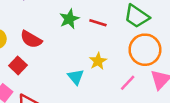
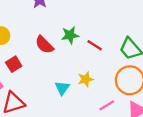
red semicircle: (31, 39) -> (44, 45), moved

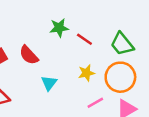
red semicircle: (44, 45) -> (29, 55), moved
yellow star: (86, 79) -> (86, 73), moved

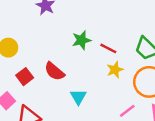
yellow star: (86, 73) -> (115, 70), moved

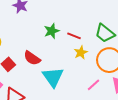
cyan triangle: (78, 97) -> (53, 77), size x1.6

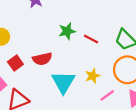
yellow star: (81, 53) -> (93, 76), moved
red semicircle: (32, 58) -> (42, 59), turned -54

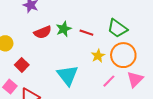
red semicircle: (42, 59) -> (43, 32), moved
yellow star: (93, 76) -> (98, 56), moved

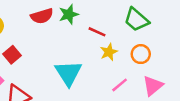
red line: (86, 33) -> (97, 32), moved
orange circle: (123, 55) -> (141, 54), size x0.6

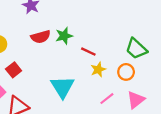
green trapezoid: (136, 20) -> (136, 49), moved

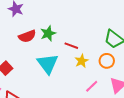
cyan triangle: (62, 87) -> (48, 64), moved

